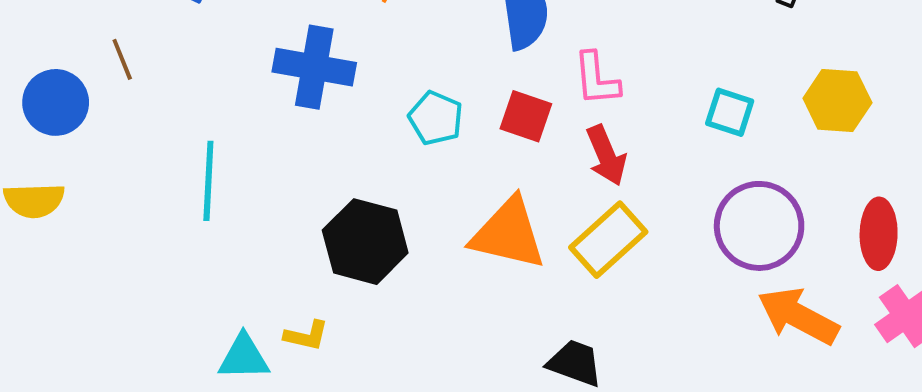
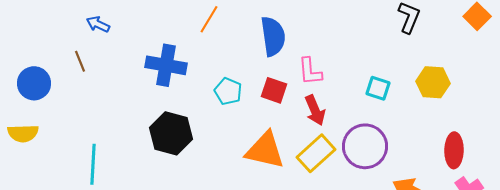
brown line: (122, 59) -> (80, 61), moved
cyan line: (208, 181) -> (93, 164), moved
purple circle: (759, 226) -> (365, 146), moved
black hexagon: (365, 242) -> (171, 133), moved

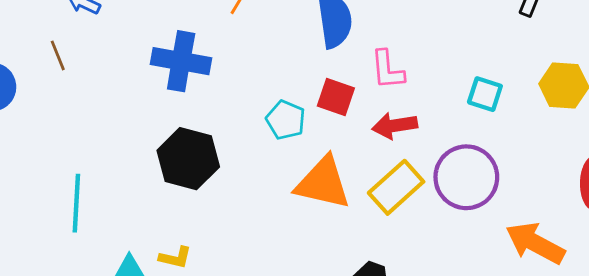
cyan pentagon: (228, 91) -> (286, 120), moved
red arrow: (315, 110) -> (395, 126), turned 104

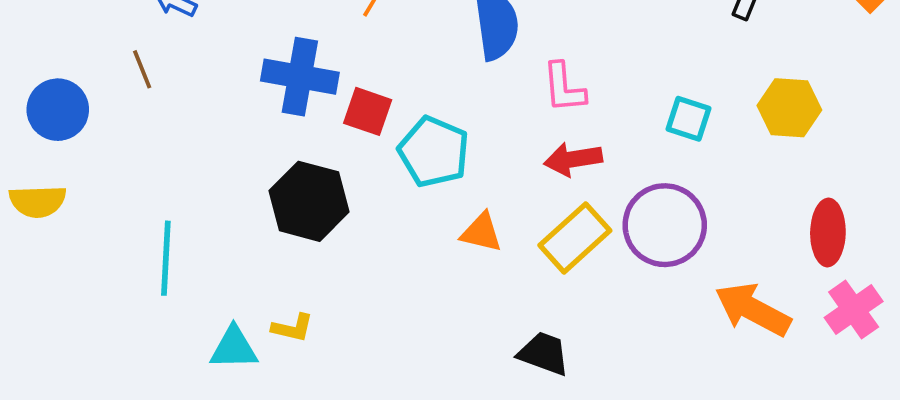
red square: (336, 97) -> (368, 111), moved
cyan pentagon: (286, 120) -> (434, 152), size x1.4
orange triangle: (323, 183) -> (481, 232), size x0.6

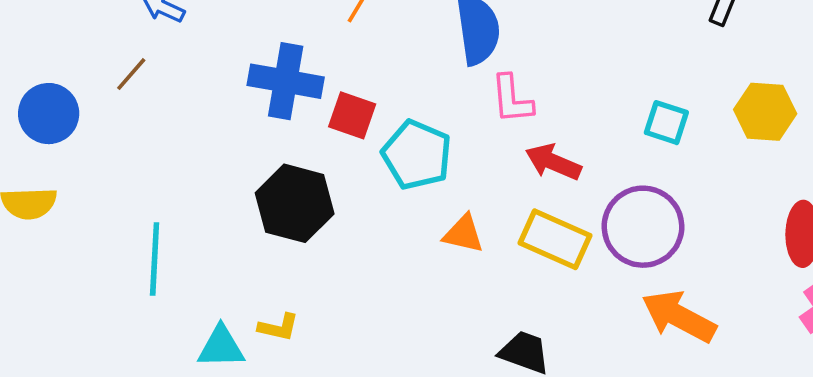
brown line: (142, 69) -> (131, 74), turned 63
pink L-shape: (564, 88) -> (512, 99), moved
red arrow: (573, 159) -> (553, 162), turned 32
yellow rectangle: (575, 238) -> (555, 239), turned 66
orange arrow: (753, 310) -> (679, 316), moved

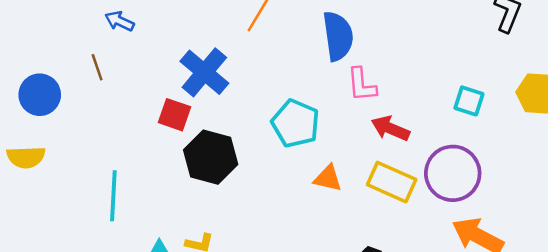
brown line: (131, 74) -> (97, 67), turned -60
blue cross: (286, 81) -> (204, 72), turned 30
red square: (352, 115) -> (174, 115), moved

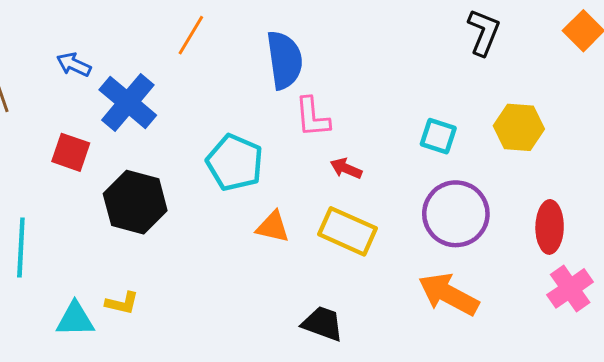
blue arrow: (120, 21) -> (74, 64), moved
red square: (174, 115) -> (71, 152), moved
red arrow: (390, 128) -> (346, 168), size x0.7
purple circle: (453, 173) -> (456, 214), moved

